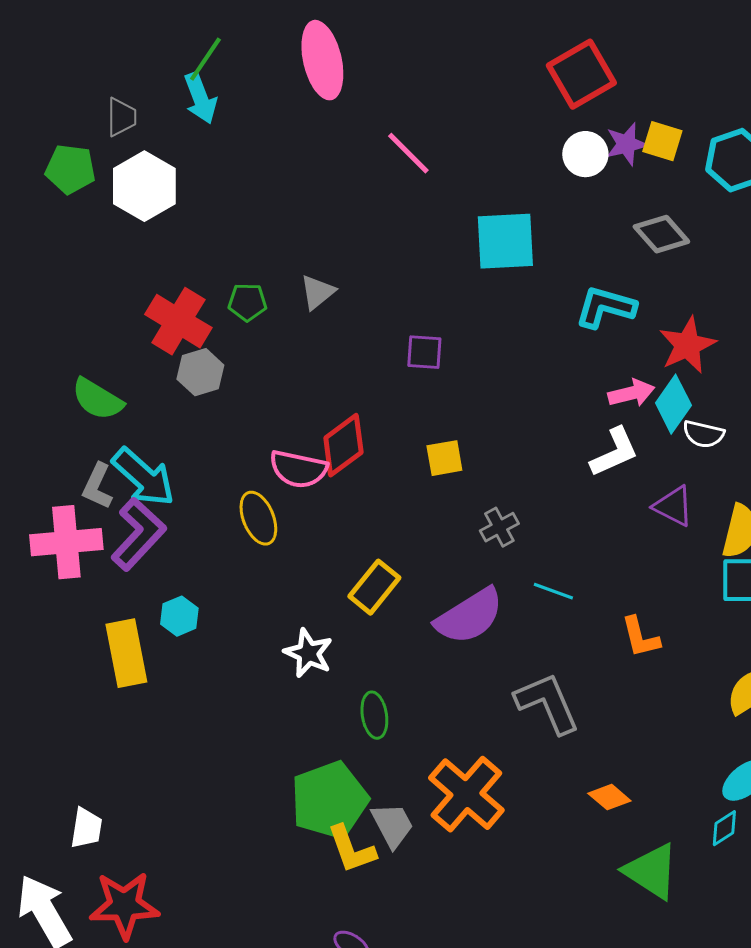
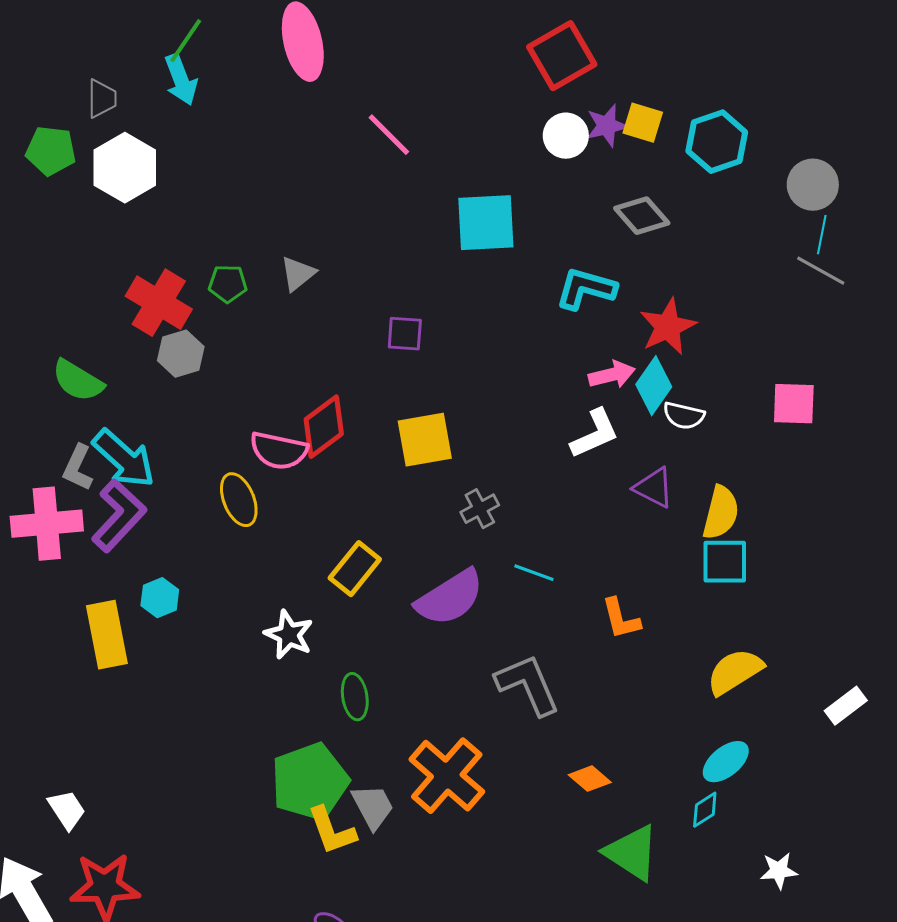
yellow square: (444, 458) -> (425, 440), size x1.5
white trapezoid: (86, 828) -> (67, 810), turned -42

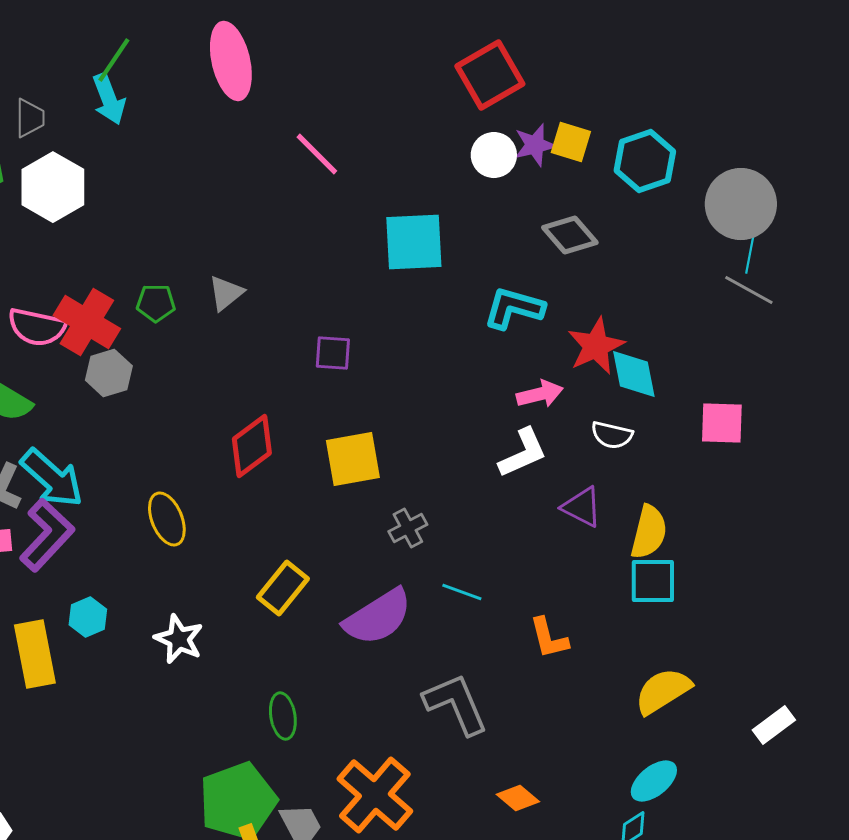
gray circle: (813, 185) -> (741, 204), size x1.4
cyan diamond: (654, 386) -> (634, 374), moved, turned -46
pink semicircle: (279, 451) -> (37, 327), moved
white star: (289, 635) -> (179, 639), moved

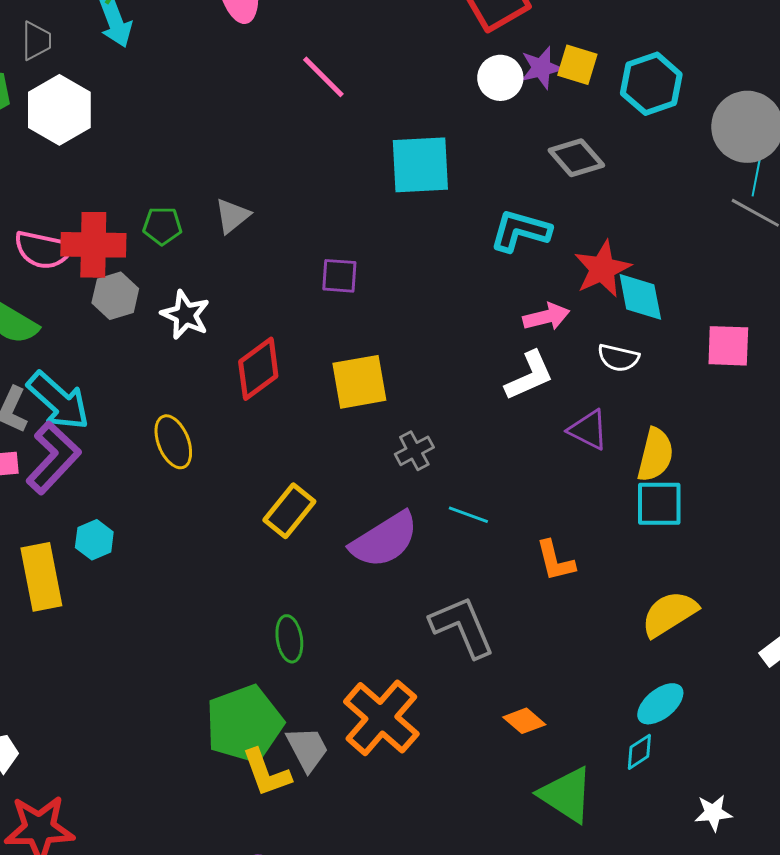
red cross: (87, 322) -> (93, 245), turned -30
white star: (179, 639) -> (185, 315), moved

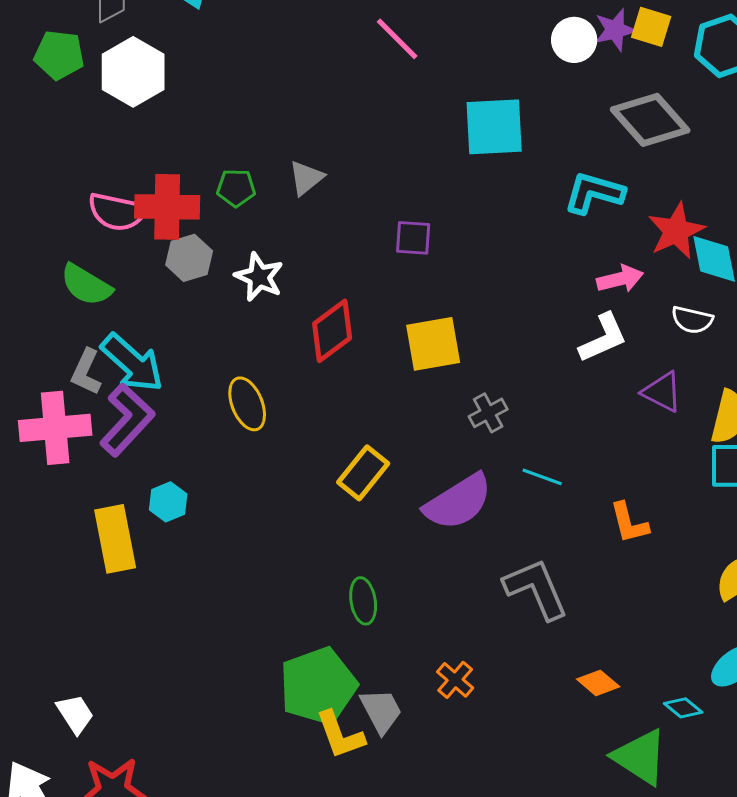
gray diamond: (576, 158) -> (650, 120), size x1.4
orange cross: (381, 718) -> (455, 680), size x0.5
cyan diamond: (639, 752) -> (683, 708), moved, turned 72

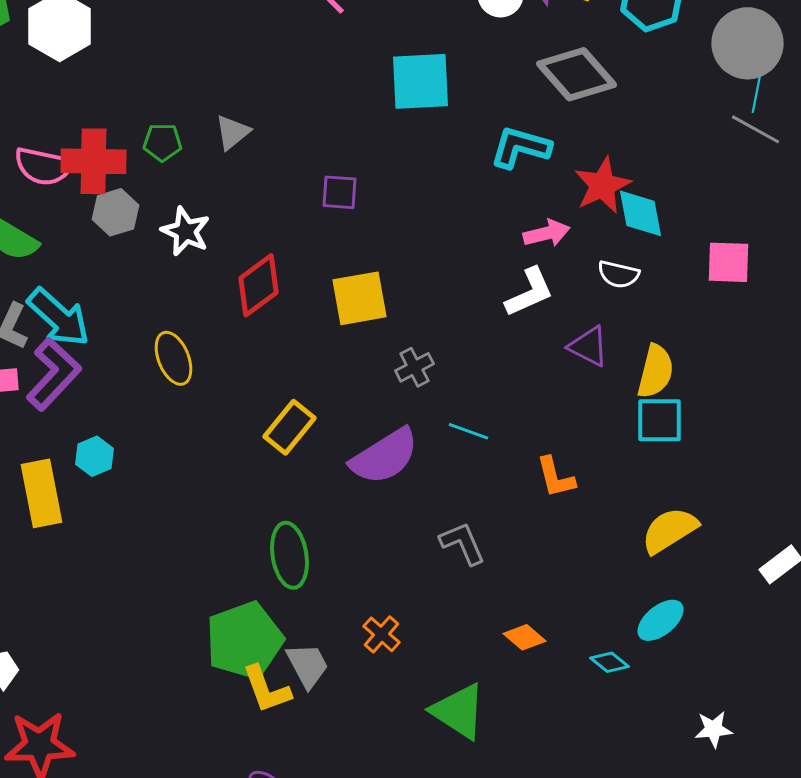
gray L-shape: (536, 589) -> (462, 543), size x0.7
green ellipse: (363, 601) -> (290, 555), size x1.4
green triangle: (640, 757) -> (458, 711), moved

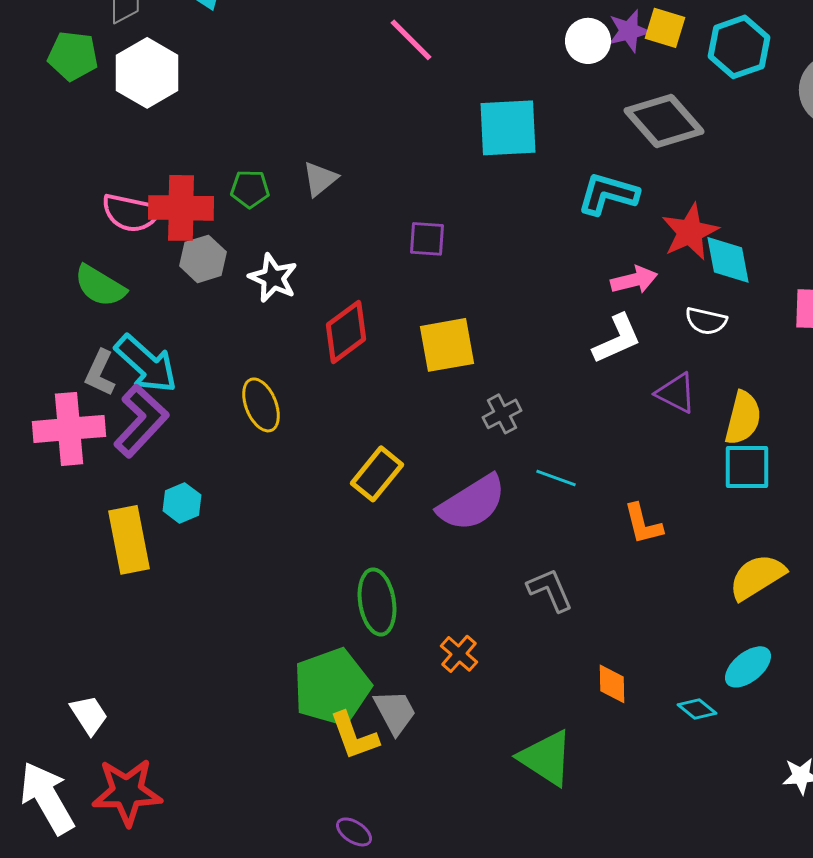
orange cross: (382, 634) -> (459, 654), moved
orange diamond: (524, 637) -> (612, 684), turned 48

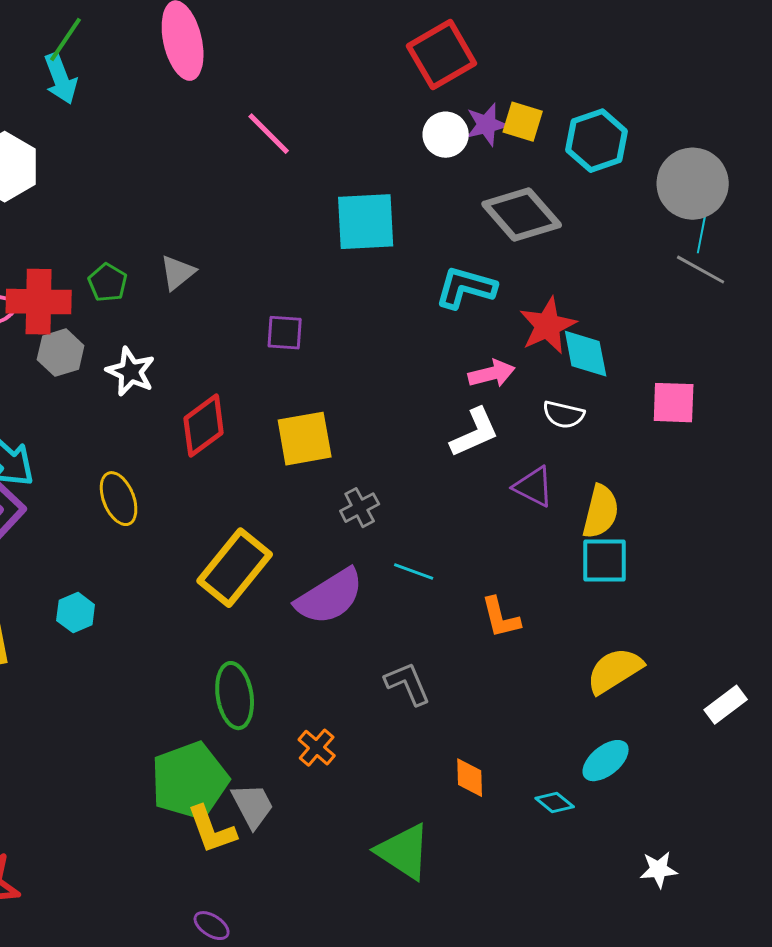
green pentagon: (250, 189) -> (108, 283), turned 30
yellow rectangle: (377, 474) -> (235, 568), size x1.4
cyan hexagon: (182, 503) -> (76, 613), moved

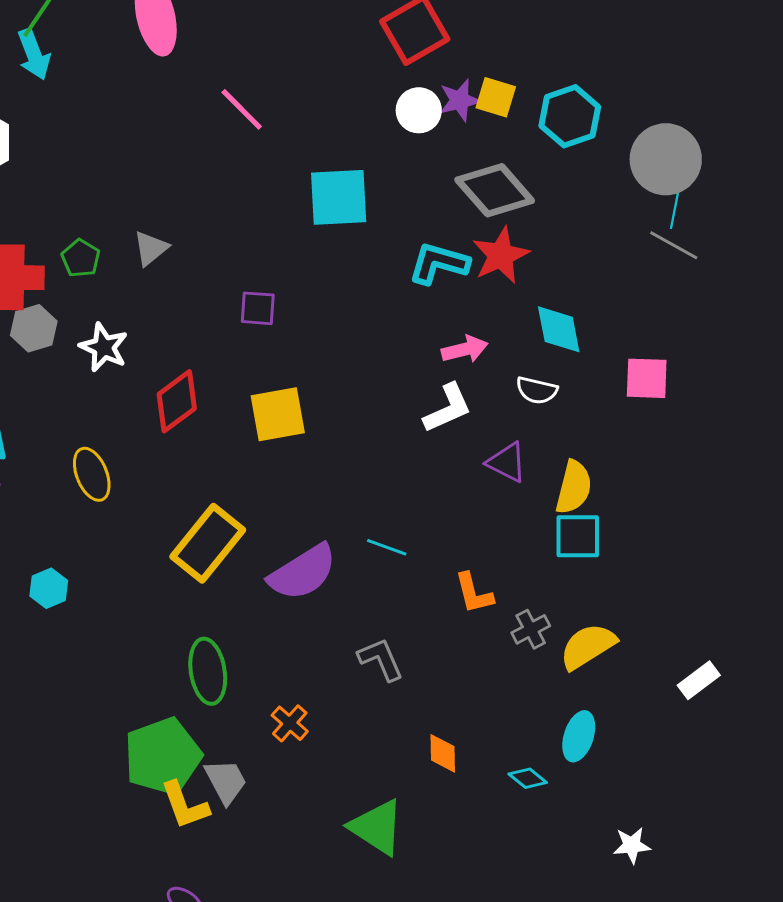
red star: (548, 326) -> (501, 255), moved
gray cross: (360, 508) -> (531, 629), moved
cyan ellipse: (606, 761) -> (579, 736), turned -33

